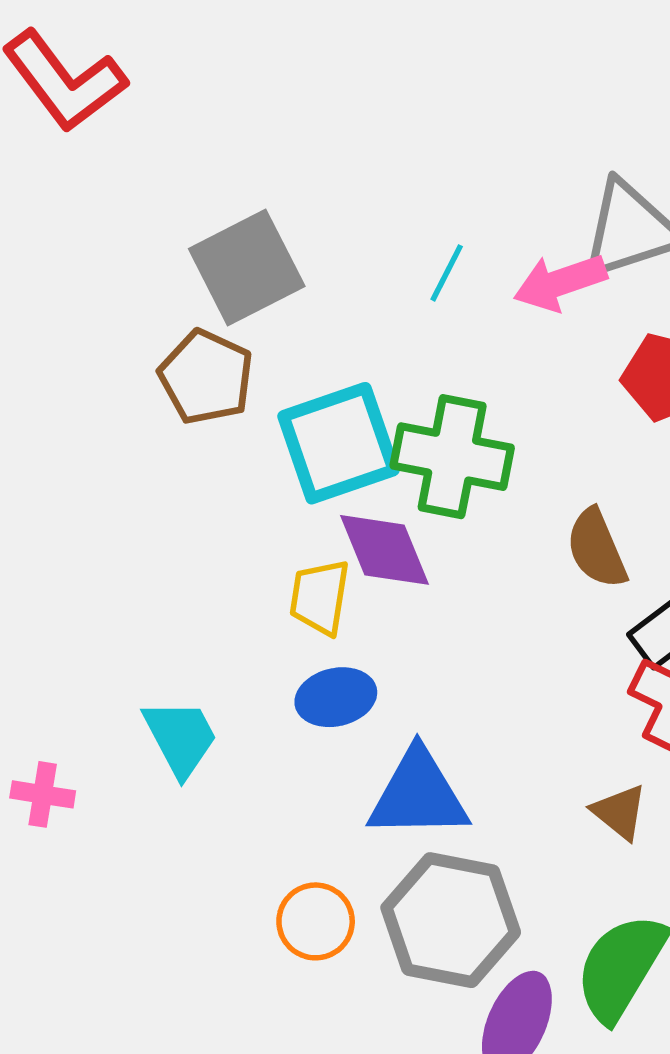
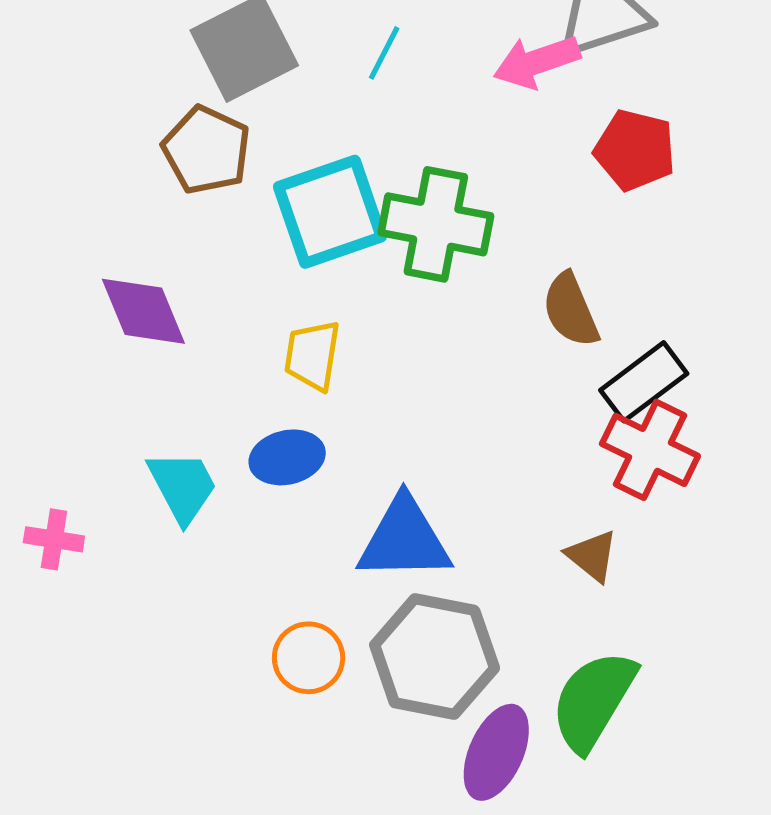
cyan line: (447, 273) -> (384, 53), moved
purple diamond: (384, 550) -> (143, 311), moved
blue ellipse: (336, 697) -> (287, 457), moved

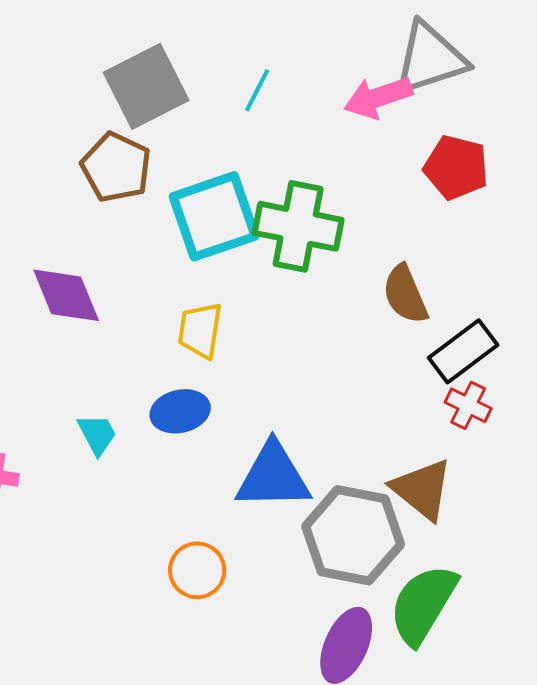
red cross: (650, 450) -> (468, 405), size x0.6
cyan trapezoid: (182, 486) -> (97, 434), size x0.7
brown triangle: (592, 556) -> (422, 489), size x1.5
gray hexagon: (435, 657) -> (353, 535), moved

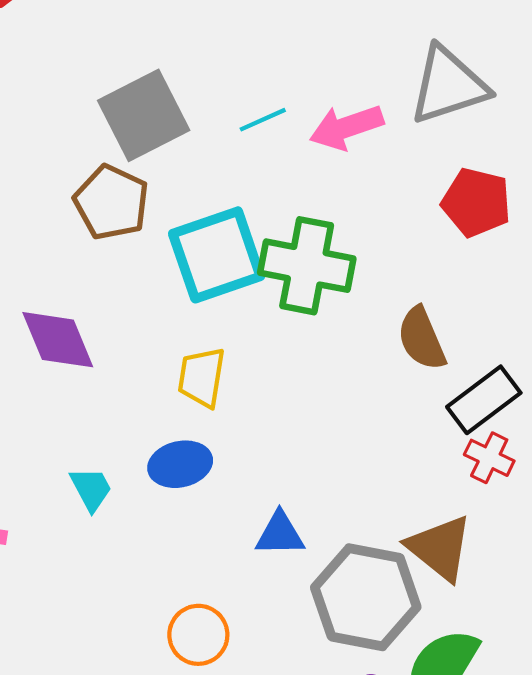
cyan line: (257, 90) -> (263, 120), turned 39
pink arrow: (378, 97) -> (346, 127), moved
blue triangle: (273, 476) -> (280, 534), size x0.6

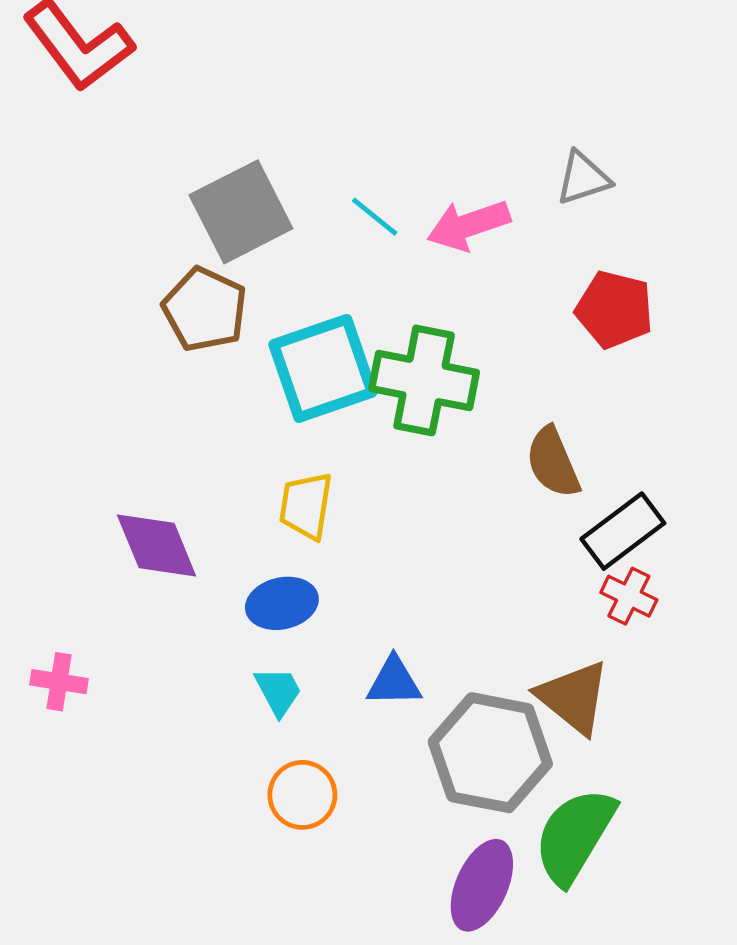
gray triangle: (448, 85) -> (583, 178), size x0.6
cyan line: (263, 120) -> (375, 217), turned 63
purple diamond: (58, 340) -> (157, 546), moved
cyan trapezoid: (91, 489) -> (278, 691), moved

